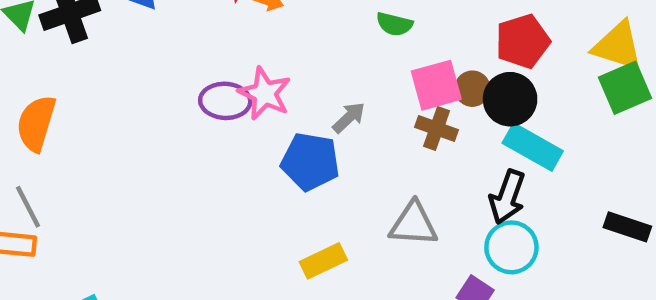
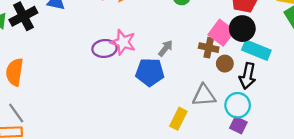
pink square: (436, 85) -> (221, 33), moved, turned -30
brown circle: (472, 89) -> (225, 64), moved
cyan circle: (511, 247) -> (238, 105), moved
yellow rectangle: (323, 261) -> (178, 119), moved, turned -30

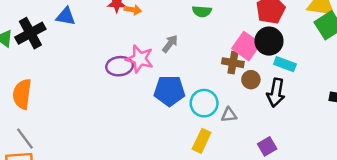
gray arrow: (165, 48) -> (170, 44), moved
cyan rectangle: (256, 50) -> (285, 64), size x0.7
gray triangle: (204, 95) -> (229, 115), size x0.6
cyan circle: (238, 105) -> (204, 103), moved
purple square: (238, 125) -> (267, 146), turned 35

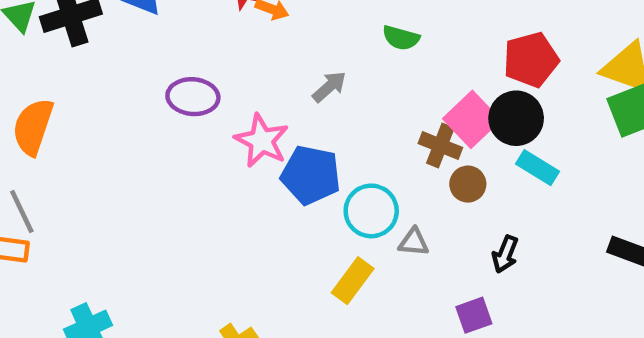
pink star: (140, 59) -> (262, 141), moved
purple ellipse: (120, 66) -> (193, 97), moved
black arrow: (276, 93) -> (505, 254), moved, size x0.7

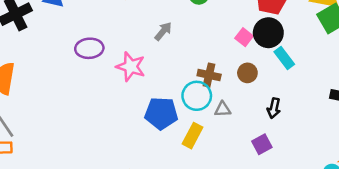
pink square: (472, 119) -> (244, 37), size x0.6
brown cross: (440, 146) -> (209, 75), moved
cyan rectangle: (538, 168) -> (284, 58), turned 30
blue pentagon: (311, 175) -> (161, 113), moved

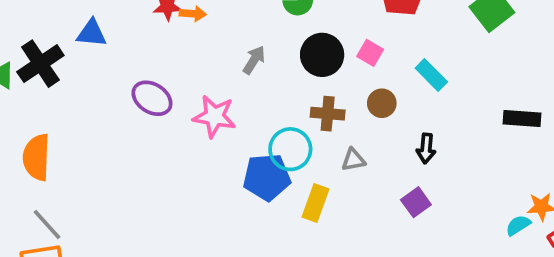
black circle: (268, 33) -> (322, 55), moved
purple ellipse: (89, 48) -> (152, 98), turned 44
cyan circle: (197, 96) -> (290, 149), moved

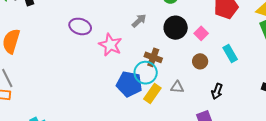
purple ellipse: (152, 98) -> (80, 26), turned -30
brown cross: (328, 114) -> (153, 57), moved
yellow rectangle: (315, 203) -> (152, 93), moved

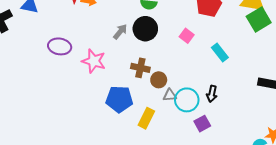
black circle: (176, 28) -> (145, 29), moved
brown circle: (200, 61) -> (159, 80), moved
cyan circle: (146, 73) -> (187, 100), moved
yellow rectangle: (152, 93) -> (146, 118), moved

